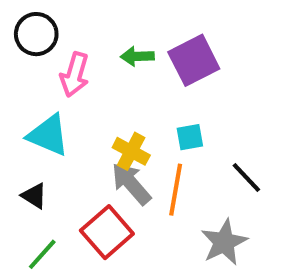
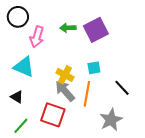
red square: (107, 232) -> (53, 115), turned -30

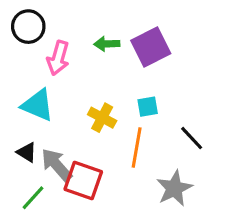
gray arrow: (65, 91) -> (57, 165), moved

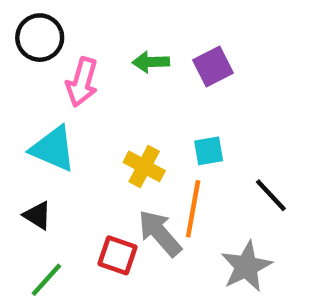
purple square: (151, 47) -> (213, 66), size x0.7
gray arrow: (57, 165) -> (160, 233), moved
red square: (83, 180) -> (117, 255), size x0.7

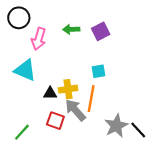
yellow cross: (144, 166) -> (68, 89), moved, turned -36
black line: (271, 195) -> (138, 130), moved
black triangle: (37, 215) -> (50, 93), moved, turned -32

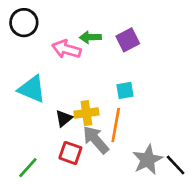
pink arrow: (39, 39) -> (66, 49), moved, turned 90
black triangle: (50, 93) -> (64, 118), turned -40

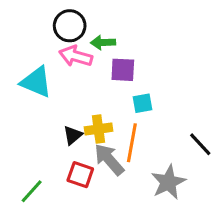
black circle: (24, 23) -> (70, 26), moved
purple square: (128, 40) -> (123, 70), moved, turned 30
cyan triangle: (32, 89) -> (36, 82), moved
black line: (176, 165) -> (200, 144), moved

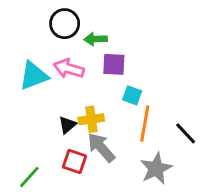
pink arrow: (76, 56) -> (69, 69), moved
cyan triangle: (36, 82) -> (34, 76), turned -44
cyan square: (143, 103) -> (132, 95), turned 30
orange line: (132, 143) -> (145, 123), moved

